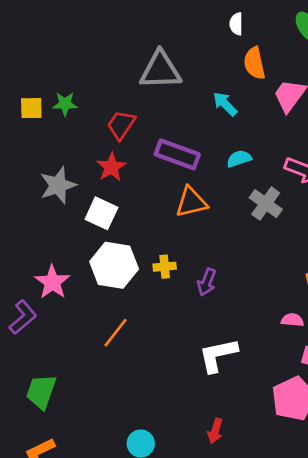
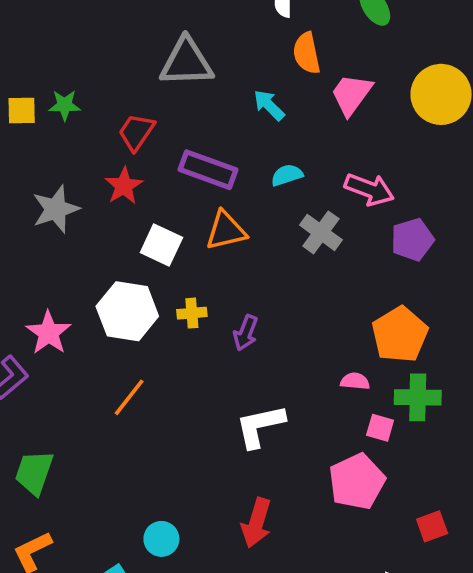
white square: (101, 213) -> (161, 245), moved
red arrow: (215, 431) -> (256, 523), size x1.5

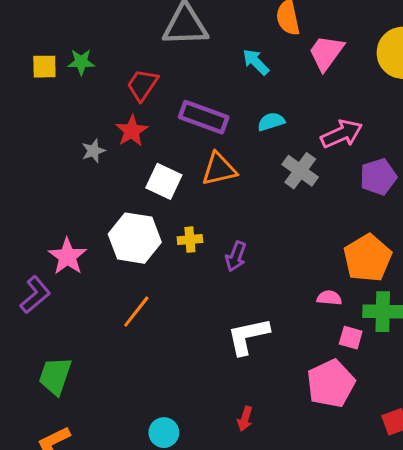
pink arrow: (369, 189) -> (342, 134), turned -45
gray star: (56, 209) -> (93, 151), moved, size x0.6
red arrow: (256, 523) -> (245, 419), size x0.6

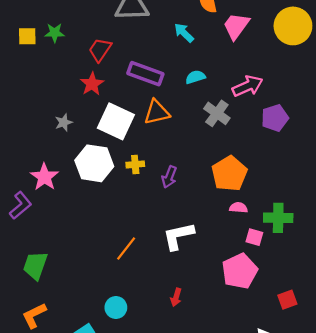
gray star: (93, 151) -> (64, 122), moved
white square: (164, 181) -> (116, 121), size x1.4
orange pentagon: (368, 258) -> (229, 174), moved
orange line: (136, 312) -> (126, 248), moved

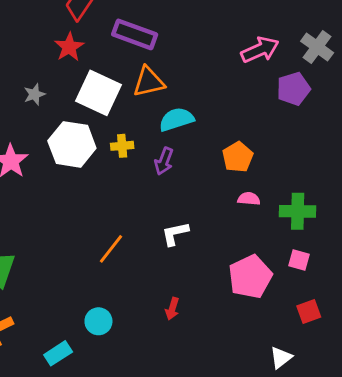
cyan semicircle: (195, 77) -> (176, 119), moved, size x1.4
gray cross: (217, 113) -> (317, 47), moved
orange pentagon: (229, 174) -> (238, 157), size x0.7
white L-shape: (178, 236) -> (175, 234), size x0.7
pink square: (254, 237) -> (299, 260), moved

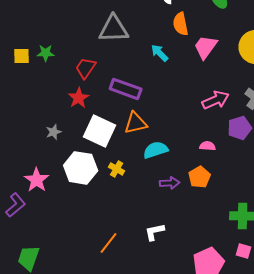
yellow cross: (122, 146) -> (117, 169), turned 35
purple arrow: (164, 161) -> (170, 183), moved, turned -114
pink semicircle: (249, 199) -> (208, 146), moved

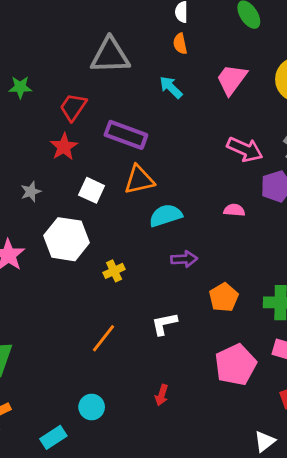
orange semicircle: (181, 24) -> (180, 44), moved, size x0.7
pink arrow: (216, 100) -> (245, 149), turned 48
white square: (100, 131) -> (92, 190), size x0.6
yellow cross: (117, 169) -> (114, 271), moved, turned 35
orange pentagon: (200, 177) -> (224, 297), moved

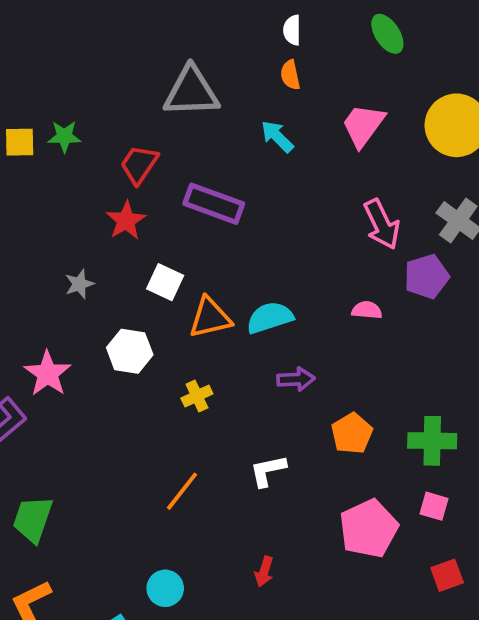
pink arrow: (245, 149) -> (382, 224), turned 40
orange triangle: (139, 180) -> (210, 318), moved
white hexagon: (66, 239) -> (130, 351), size x0.7

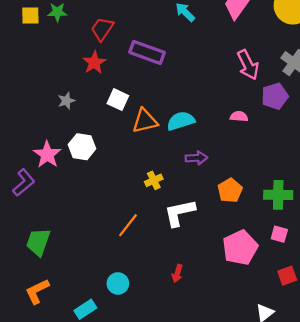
white hexagon: (130, 351) -> (82, 147), moved
yellow cross: (197, 396) -> (154, 180), moved
white L-shape: (268, 471) -> (180, 213), size x1.4

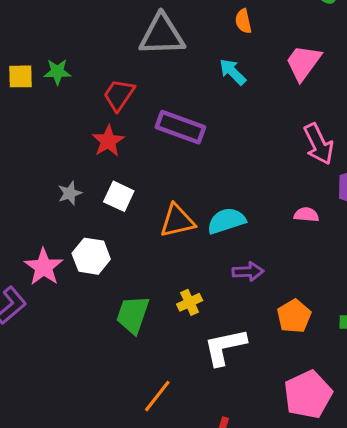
white square: (118, 100) -> (119, 196), moved
orange line: (128, 225) -> (157, 396), moved
green trapezoid: (38, 242) -> (133, 315), moved

